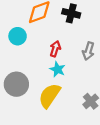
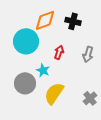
cyan circle: (18, 36) -> (26, 41), size x1.6
cyan star: (58, 69) -> (43, 70), moved

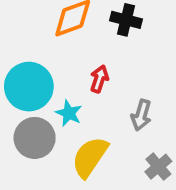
cyan circle: (26, 41) -> (29, 87), moved
gray arrow: (88, 54) -> (141, 115), moved

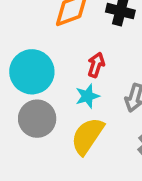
cyan star: (69, 113) -> (87, 96), moved, turned 30

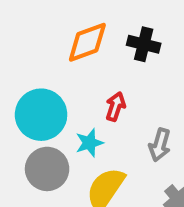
cyan star: (87, 96) -> (89, 143), moved

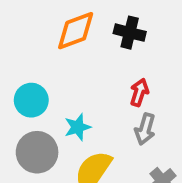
red arrow: (115, 107) -> (139, 92), moved
cyan circle: (41, 115) -> (31, 100), size x0.7

